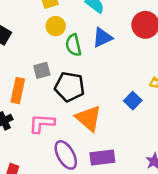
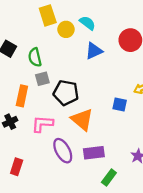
yellow circle: (56, 26) -> (66, 29), moved
green semicircle: (73, 45) -> (35, 57), moved
blue square: (133, 101) -> (120, 105), turned -32

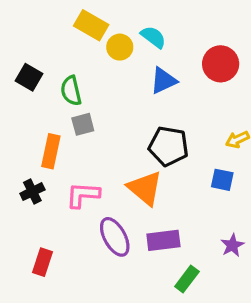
yellow rectangle: (48, 15) -> (91, 25), turned -42
black pentagon: (66, 93) -> (168, 146), moved
blue square: (120, 105) -> (222, 180), moved

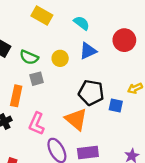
yellow circle: (120, 47) -> (60, 58), moved
green semicircle: (71, 91) -> (29, 57), turned -54
blue square: (222, 180) -> (116, 105), moved
pink L-shape: (83, 195) -> (37, 124), turned -70

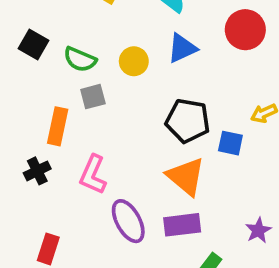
orange triangle: (76, 119) -> (186, 176), moved

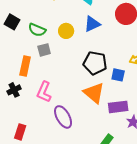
purple rectangle: (182, 225) -> (118, 107), moved

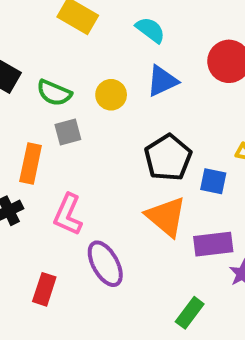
black pentagon: (95, 63) -> (168, 158), turned 30
red rectangle: (20, 132) -> (44, 289), moved

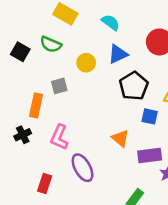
green semicircle: (54, 93) -> (51, 44), moved
black pentagon: (168, 158) -> (134, 86), moved
orange triangle: (166, 217) -> (120, 138), size x0.7

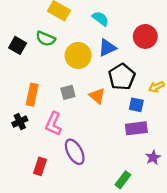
yellow circle: (86, 63) -> (78, 56), size x1.5
gray square: (59, 86) -> (68, 92), moved
orange triangle: (120, 138) -> (97, 96), moved
purple rectangle: (150, 155) -> (136, 128), moved

